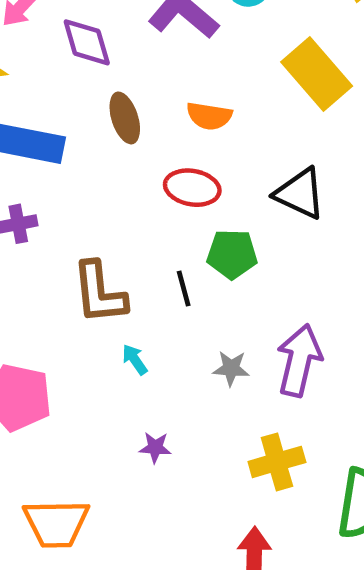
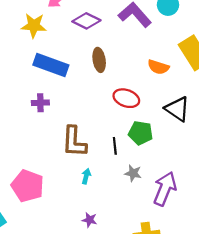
purple diamond: (87, 42) -> (86, 21), turned -56
orange semicircle: (209, 116) -> (158, 67), moved
cyan arrow: (135, 360) -> (86, 176), turned 40
gray star: (231, 368) -> (133, 173), moved

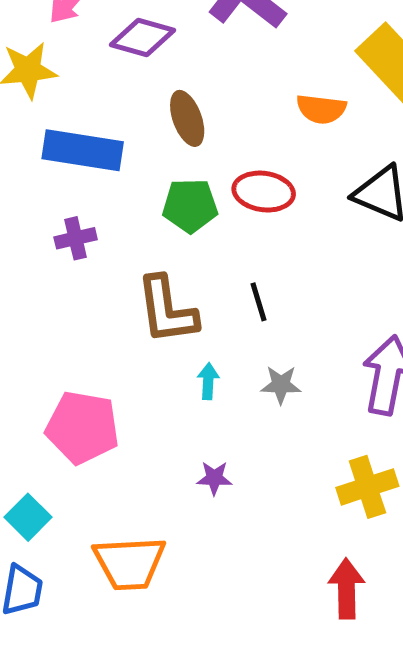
green pentagon: (141, 133) -> (190, 206), moved
gray star: (133, 173) -> (281, 385), moved
purple star: (90, 220) -> (214, 478), moved

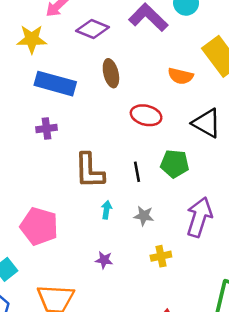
green pentagon: (190, 206) -> (175, 164), moved
yellow cross: (367, 487) -> (161, 256), moved, size x0.7

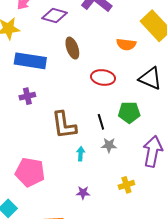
gray star: (144, 216) -> (109, 145), moved

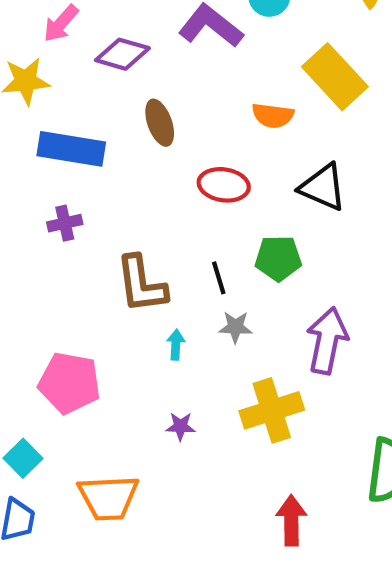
yellow cross: (126, 185) -> (272, 410), size x1.8

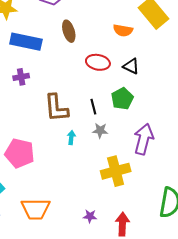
black triangle: (323, 187) -> (131, 66), moved, size x0.7
green pentagon: (278, 258) -> (122, 99), turned -30
purple star: (180, 426) -> (90, 216), moved

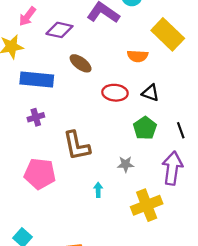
brown ellipse: (69, 31) -> (81, 63), turned -30
black line: (93, 107) -> (181, 130), moved
cyan arrow: (71, 137) -> (98, 190), moved
pink pentagon: (20, 153) -> (40, 174), moved

